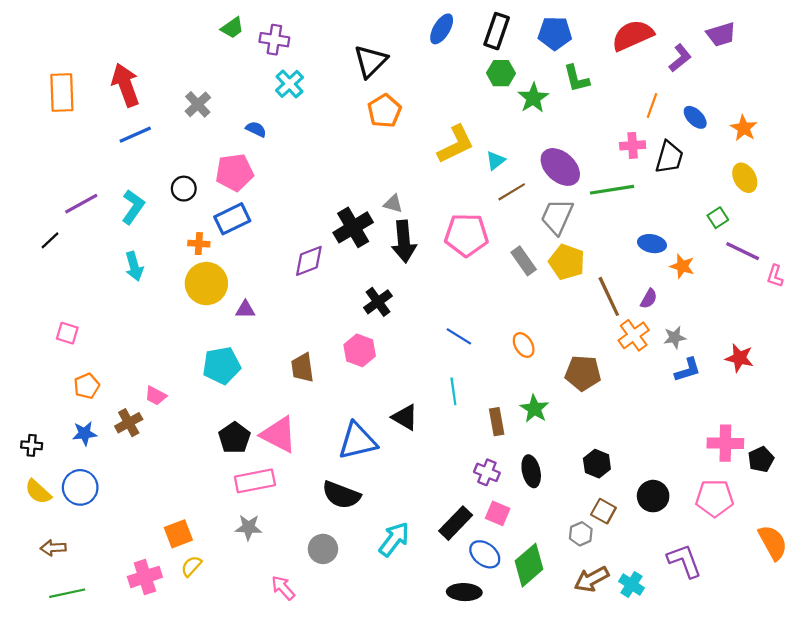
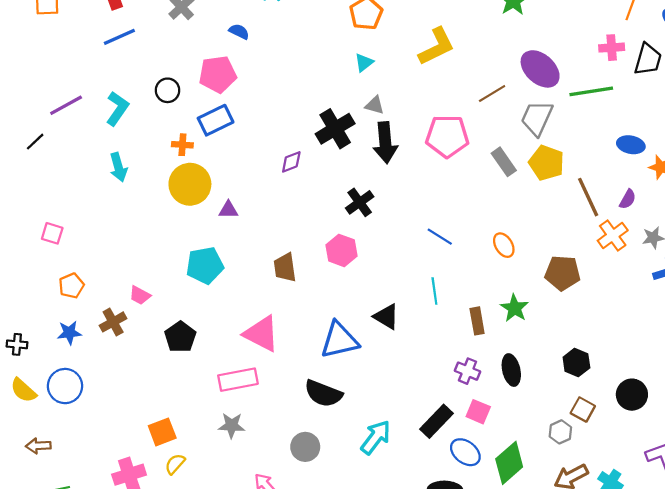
cyan triangle: (496, 161) -> (364, 63), moved
purple diamond: (309, 261) -> (291, 162), size x0.7
black pentagon: (234, 438) -> (180, 337), moved

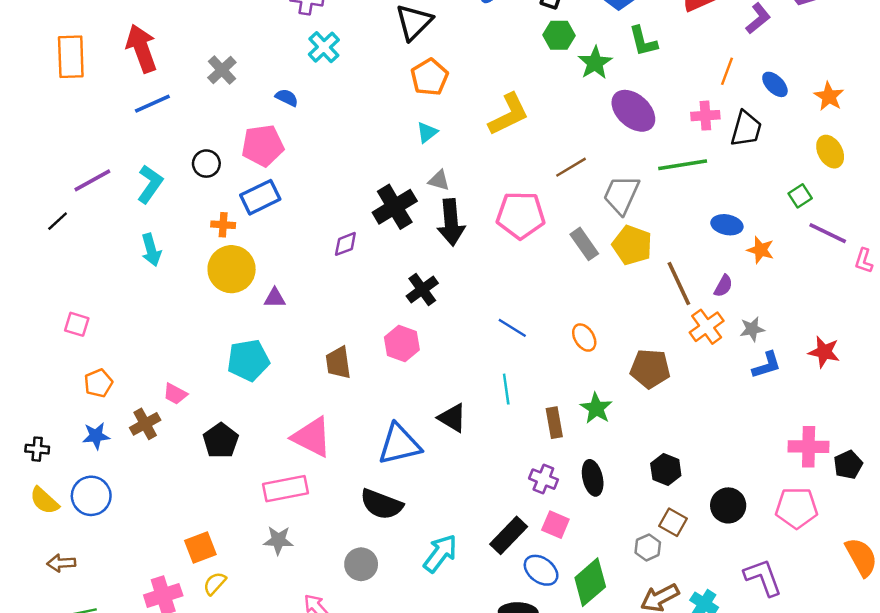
purple ellipse: (540, 69) -> (633, 111), moved

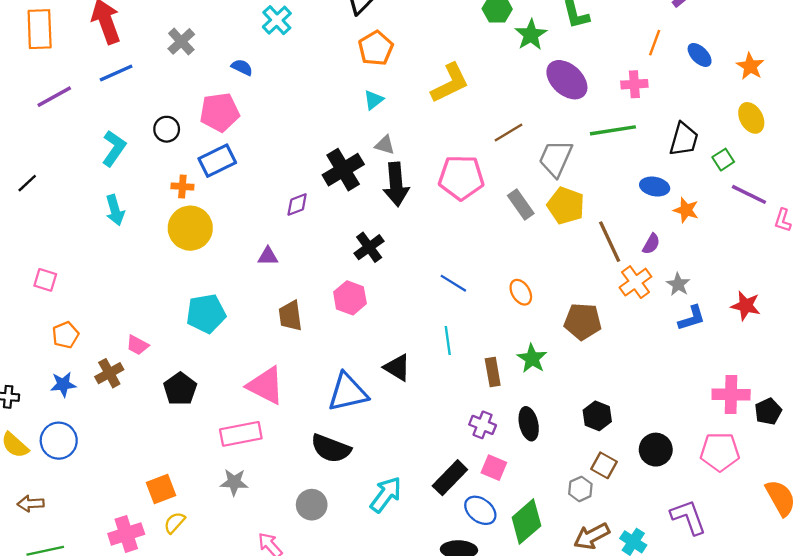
black trapezoid: (746, 129) -> (684, 139), moved
purple line: (92, 180) -> (54, 97), moved
purple triangle: (275, 298) -> (268, 256), moved
gray star: (752, 329) -> (678, 284), turned -30

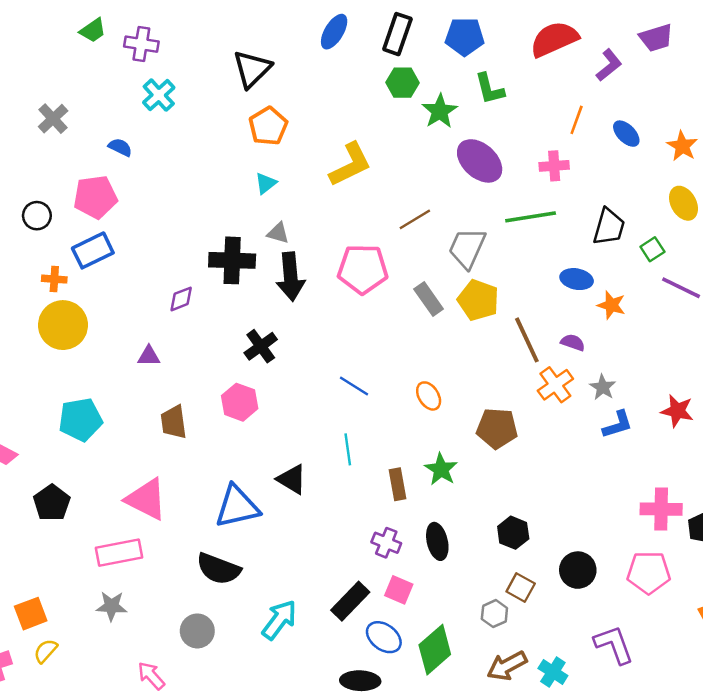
black cross: (343, 170) -> (232, 260), turned 33
purple semicircle: (651, 244) -> (573, 342), turned -100

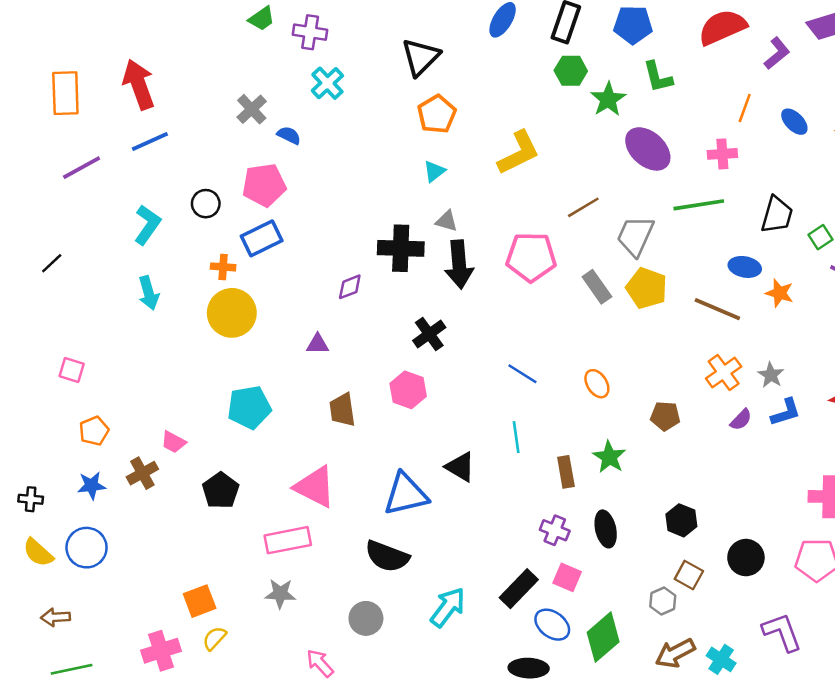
gray cross: (53, 119) -> (252, 109), moved
brown line: (527, 340) -> (717, 309), moved, turned -42
purple semicircle: (573, 342) -> (741, 420), moved, turned 115
brown pentagon: (497, 428) -> (665, 416), size x0.7

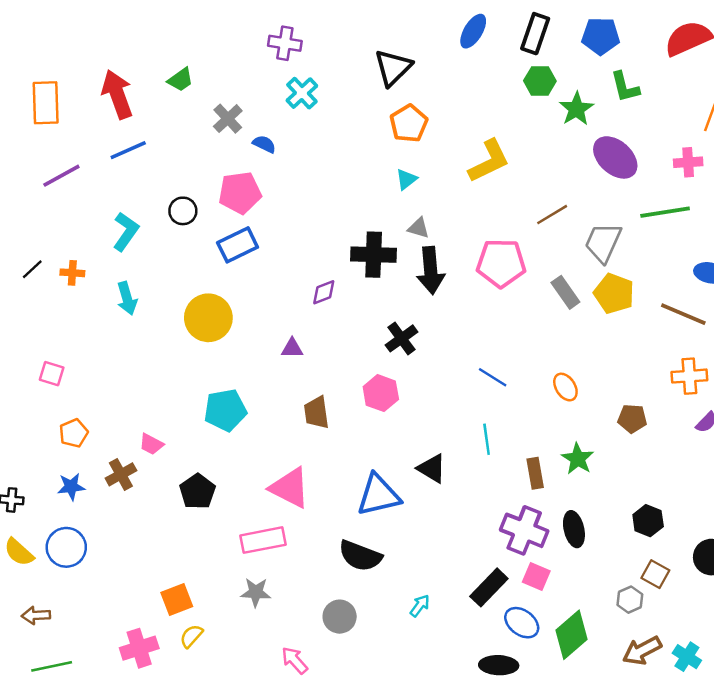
green trapezoid: (262, 19) -> (180, 80), moved
orange cross: (223, 267) -> (72, 273), moved
orange cross: (724, 373) -> (689, 376), turned 32
purple cross: (555, 530) -> (524, 530), size x1.6
cyan arrow: (448, 607) -> (420, 606), size x0.6

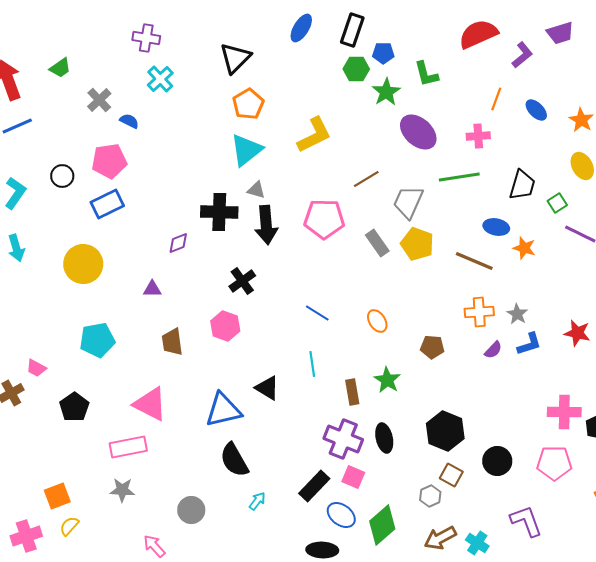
blue pentagon: (601, 36) -> (383, 53), moved, size x0.7
cyan triangle: (406, 179) -> (246, 150), size x1.8
black hexagon: (648, 521) -> (445, 431), size x1.5
black semicircle: (360, 556) -> (234, 460), moved, turned 39

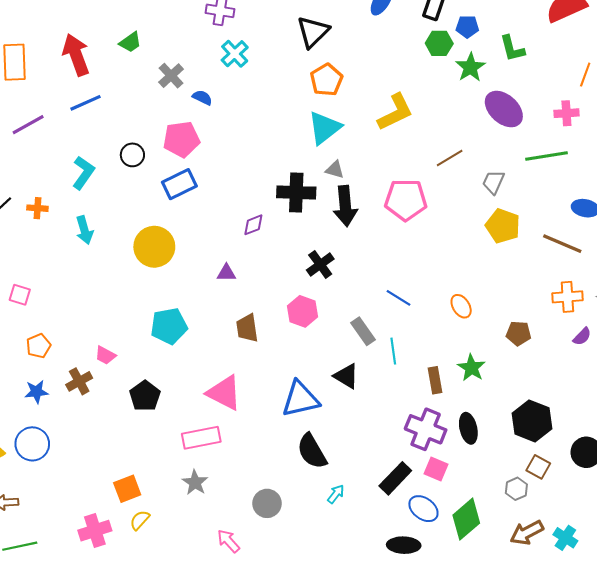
gray trapezoid: (408, 202) -> (493, 182), size x0.7
gray rectangle: (377, 243) -> (363, 331), moved
gray star: (122, 490) -> (195, 483), turned 30

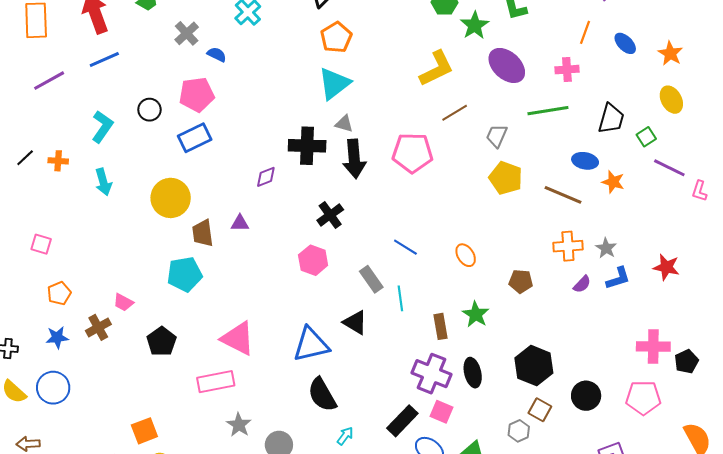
yellow L-shape: (395, 112) -> (437, 69), moved
brown trapezoid: (247, 328) -> (203, 233), moved
gray star: (195, 483) -> (239, 425), moved

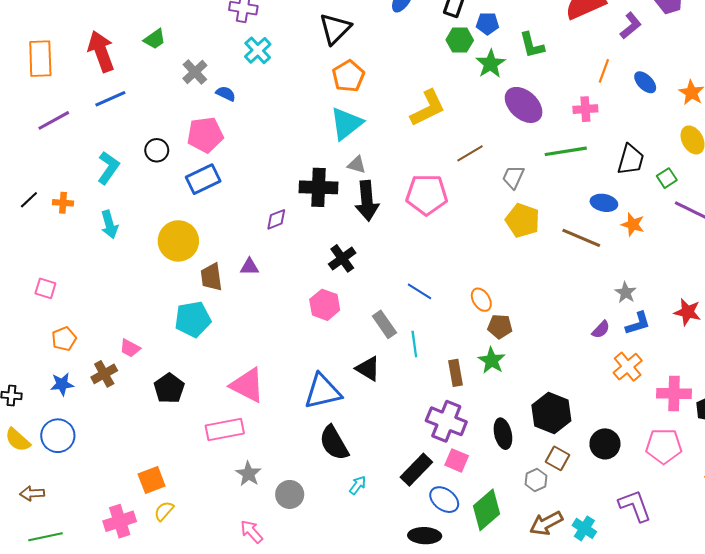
yellow L-shape: (437, 69) -> (428, 108), moved
orange cross: (568, 246) -> (628, 367), moved, turned -36
brown pentagon: (521, 281) -> (500, 326), moved
black ellipse: (473, 373) -> (503, 434), moved

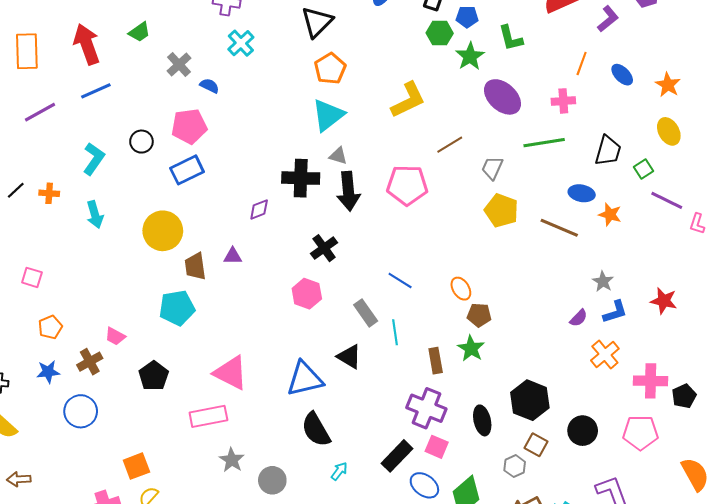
blue circle: (58, 436) -> (81, 411), moved

